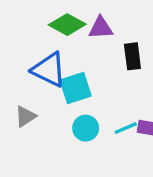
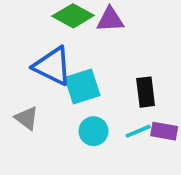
black rectangle: (132, 56) -> (146, 92), moved
gray triangle: (25, 116) -> (27, 118), turned -50

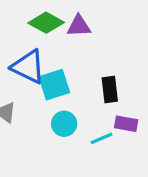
cyan line: (138, 131) -> (102, 138), moved

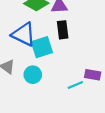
black rectangle: (110, 90) -> (63, 30), moved
cyan circle: (64, 124) -> (33, 75), moved

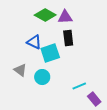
blue triangle: (24, 34) -> (34, 42), size x0.7
purple rectangle: (93, 75) -> (94, 99), moved, turned 40

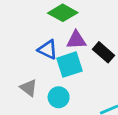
purple triangle: (65, 17) -> (76, 40), moved
black rectangle: (68, 38) -> (104, 52), moved, turned -42

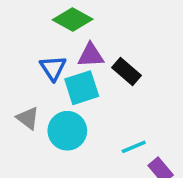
blue triangle: (48, 50) -> (53, 68), turned 30
cyan circle: (59, 97) -> (67, 131), size x1.4

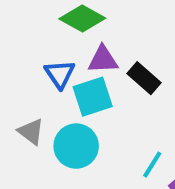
cyan line: (134, 147) -> (152, 165), turned -35

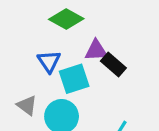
purple triangle: (103, 60) -> (96, 50), moved

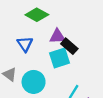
cyan square: (74, 79) -> (60, 58), moved

